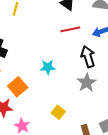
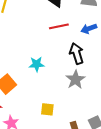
yellow square: (58, 112) -> (47, 109), turned -32

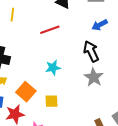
red line: (59, 26) -> (50, 30), moved
yellow square: (47, 109) -> (51, 101), moved

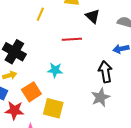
cyan star: (53, 68) -> (55, 70), moved
yellow square: (51, 101) -> (53, 108), size x1.5

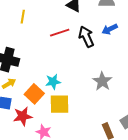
cyan star: (55, 70) -> (53, 82), moved
black arrow: (105, 72) -> (86, 37), moved

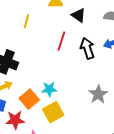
red line: (60, 33) -> (61, 41), turned -60
yellow square: (60, 104) -> (53, 112), turned -35

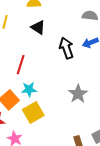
black triangle: (79, 15) -> (38, 27), moved
red line: (61, 41) -> (21, 65), moved

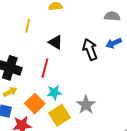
black triangle: (38, 27) -> (56, 42), moved
gray star: (78, 94) -> (86, 105), moved

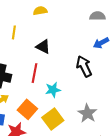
black arrow: (90, 49) -> (84, 66), moved
cyan star: (54, 92) -> (53, 90), moved
gray star: (86, 105) -> (87, 113), moved

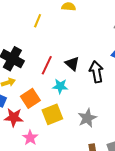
black triangle: (43, 47) -> (72, 64), moved

